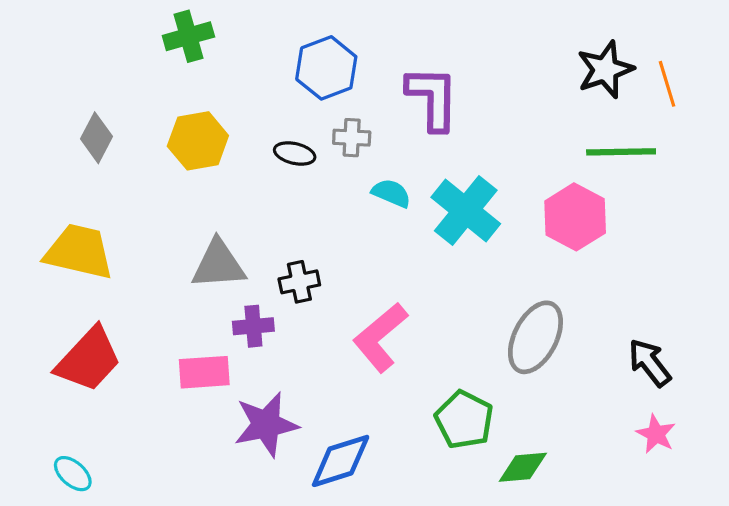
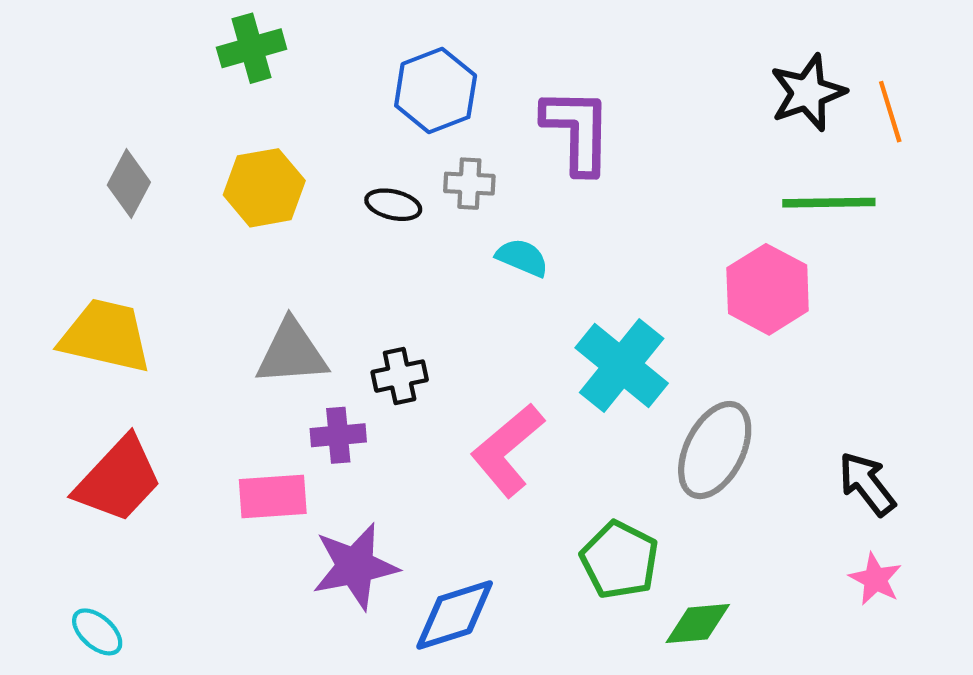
cyan cross: (466, 211) -> (622, 365), moved

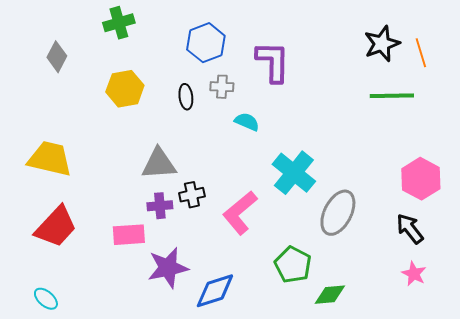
gray diamond: (129, 184) -> (57, 57), moved
black ellipse: (393, 205) -> (186, 97), turned 70
pink hexagon: (768, 289) -> (421, 179), moved
gray triangle: (292, 353) -> (159, 164), moved
black cross: (400, 376) -> (192, 195), moved

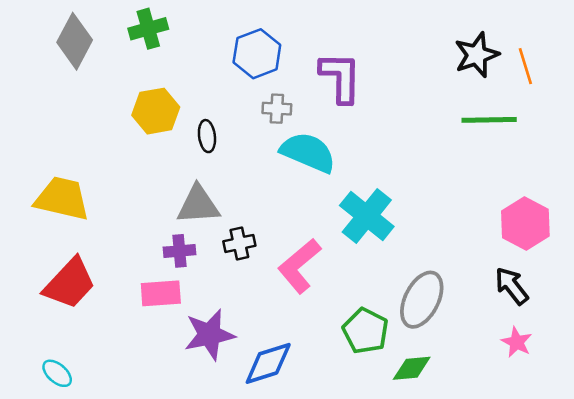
gray diamond: (57, 57) -> (75, 41), moved, size x1.4
black ellipse: (186, 97) -> (207, 136), moved
cyan semicircle: (247, 122) -> (308, 152), size x1.8
purple cross: (160, 206) -> (179, 251), moved
gray ellipse: (338, 213) -> (422, 300), moved

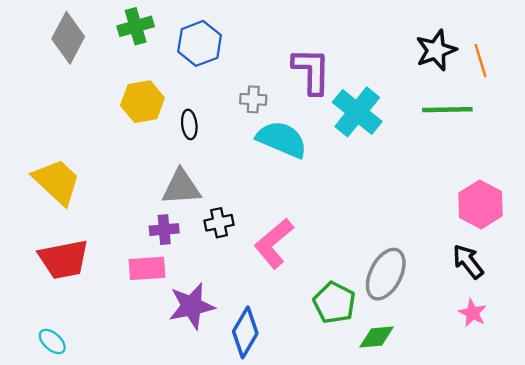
blue hexagon: (257, 54) -> (200, 43), moved
yellow trapezoid: (62, 199) -> (57, 182), turned 30
cyan cross: (367, 216) -> (357, 112), moved
red trapezoid: (70, 283) -> (64, 259), turned 36
blue diamond: (268, 363) -> (245, 332), turned -42

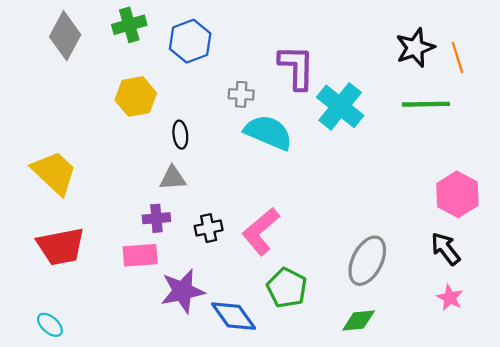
black ellipse: (189, 124) -> (180, 135), moved
gray triangle: (181, 187) -> (173, 178), size x0.7
black cross: (219, 223) -> (209, 228), moved
green pentagon: (334, 303) -> (287, 288), moved
blue diamond: (245, 332) -> (234, 316), turned -66

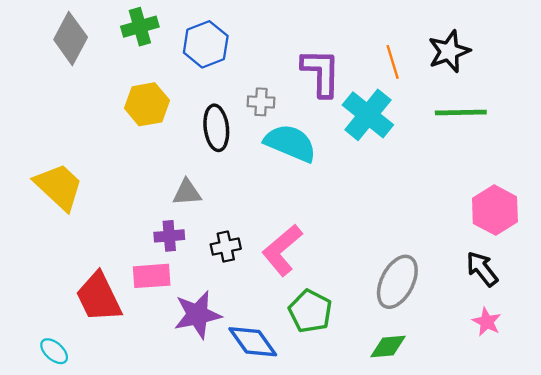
orange line: (457, 57) -> (393, 62), moved
black ellipse: (180, 135) -> (216, 128), moved, size x1.5
red trapezoid: (61, 247) -> (99, 297), moved, turned 75

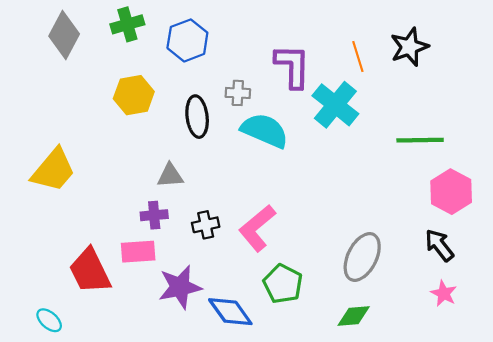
green line: (461, 113) -> (420, 140), moved
yellow trapezoid: (59, 187) -> (53, 170), turned 87

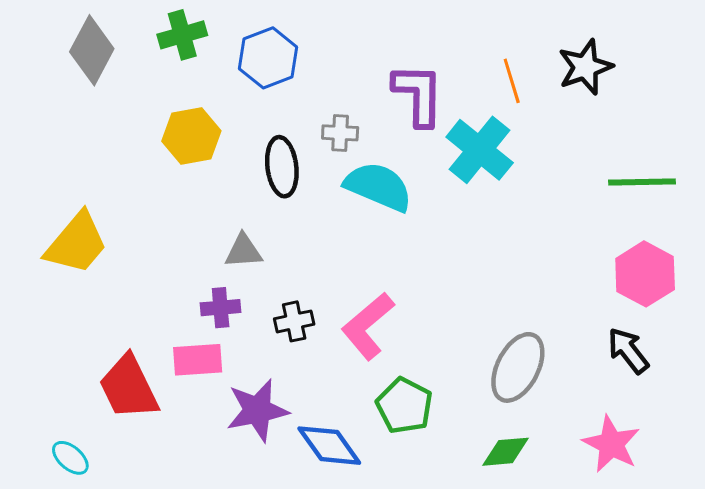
green line: (420, 140) -> (642, 182), moved
pink star: (444, 293) -> (611, 444), moved, size x1.5

